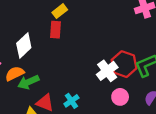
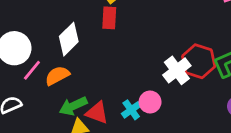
green arrow: (28, 82) -> (73, 106), moved
pink circle: (120, 97) -> (150, 102), moved

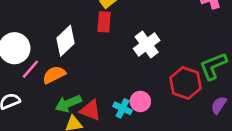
red hexagon: (199, 61) -> (185, 83), moved
white cross: (177, 70) -> (147, 45), moved
cyan cross: (131, 110) -> (123, 108), turned -30

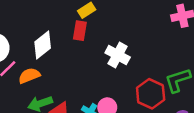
white cross: (147, 45) -> (118, 55), turned -30

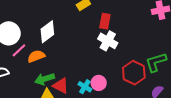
red rectangle: (80, 31) -> (105, 21), moved

